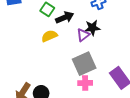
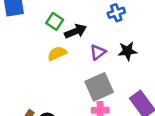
black star: (92, 28) -> (127, 51), moved

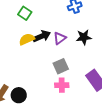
black arrow: (76, 31) -> (42, 36), moved
gray square: (99, 87) -> (61, 66), size x0.7

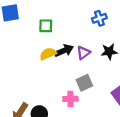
green square: (25, 13) -> (46, 26), turned -32
pink cross: (62, 85) -> (70, 99), moved

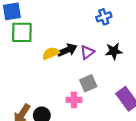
green square: (46, 26) -> (22, 32), moved, size x1.5

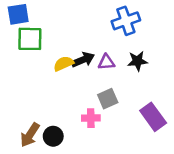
blue cross: (104, 17) -> (126, 21), size x1.5
purple triangle: (87, 52) -> (106, 62), turned 32

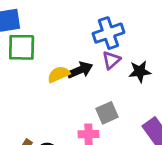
blue cross: (126, 21) -> (108, 33), moved
purple triangle: (106, 62) -> (111, 60), moved, turned -36

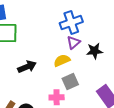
black arrow: (80, 70) -> (27, 67), moved
yellow semicircle: (59, 74) -> (62, 60), moved

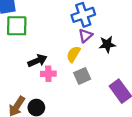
yellow semicircle: (62, 60) -> (73, 54), turned -35
pink cross: (57, 97) -> (48, 74), moved

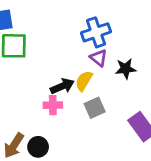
purple triangle: (85, 36) -> (99, 58), turned -40
black arrow: (37, 61) -> (62, 86), moved

